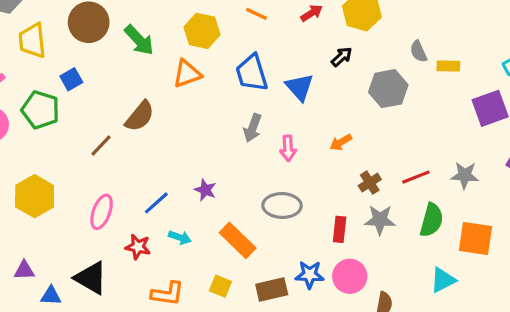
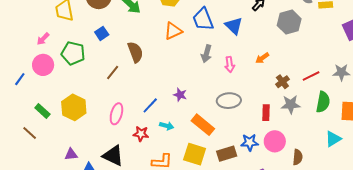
orange triangle: (187, 74) -> (173, 31), moved
blue square: (71, 79) -> (102, 33), moved
brown semicircle: (140, 116) -> (135, 52), turned -55
yellow square: (220, 286) -> (195, 154), size x1.6

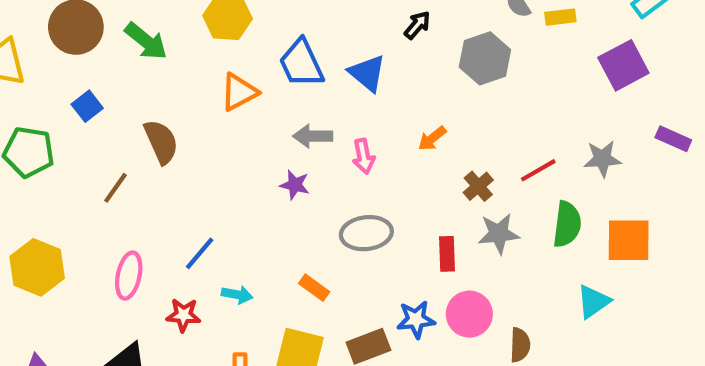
gray arrow: (206, 54) -> (313, 136), turned 78
purple star: (180, 95) -> (295, 185), moved
orange rectangle: (203, 125) -> (314, 288), size x0.6

